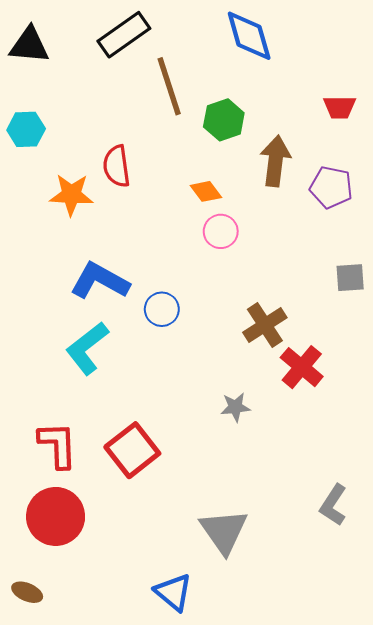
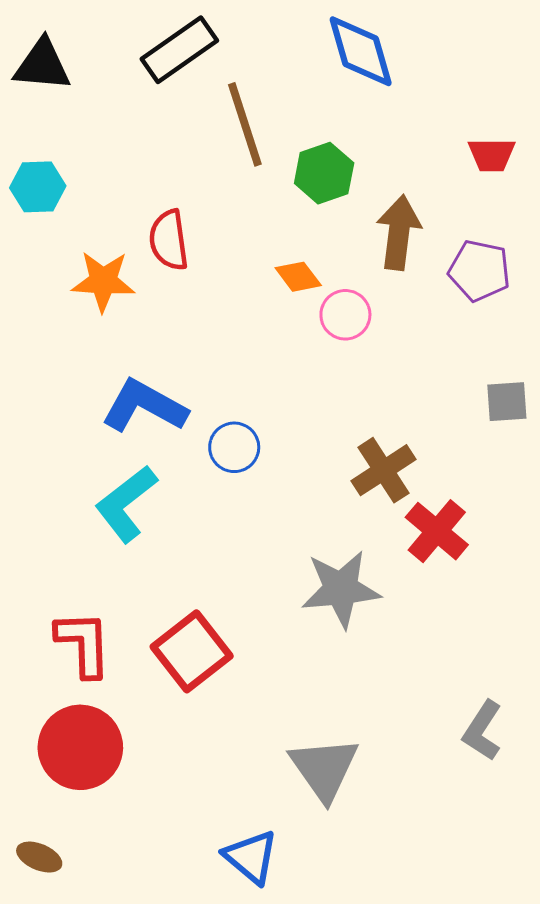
pink circle: (221, 231) -> (345, 315), moved
gray star: (235, 407) -> (341, 589), size x1.8

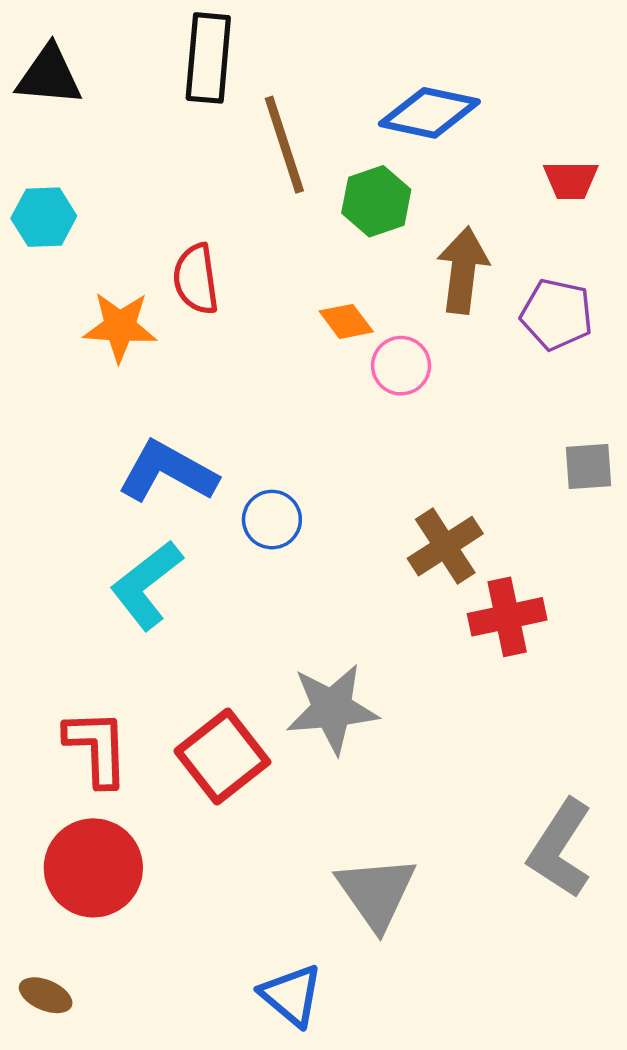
black rectangle: (179, 50) -> (208, 58), turned -50
blue diamond: (361, 51) -> (429, 113), moved, turned -62
red cross: (437, 531) -> (507, 617), turned 38
gray star: (341, 589) -> (332, 709), moved
gray L-shape: (482, 731) -> (560, 848), size x1.4

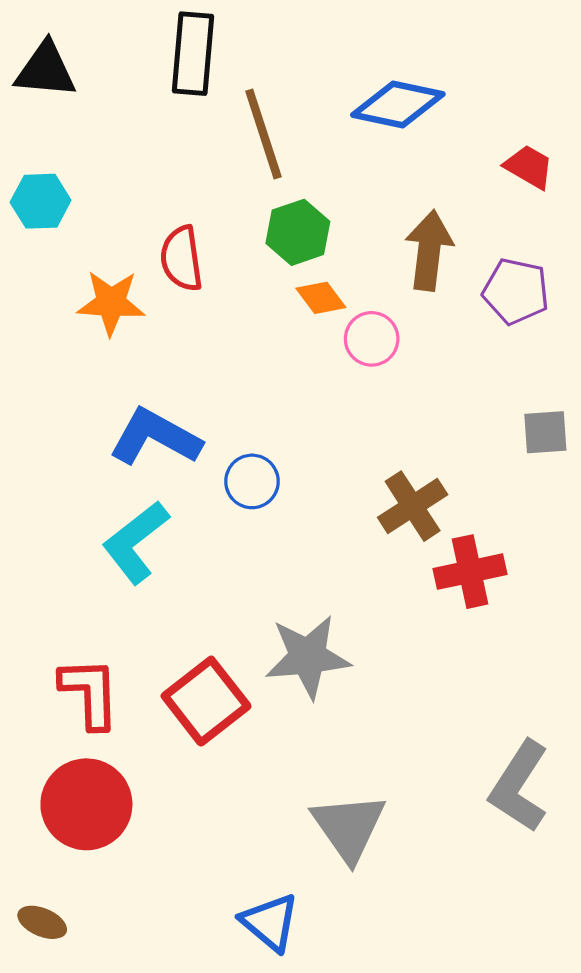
red trapezoid: (571, 180) -> (529, 167), turned -150
green hexagon: (376, 201) -> (298, 232), moved

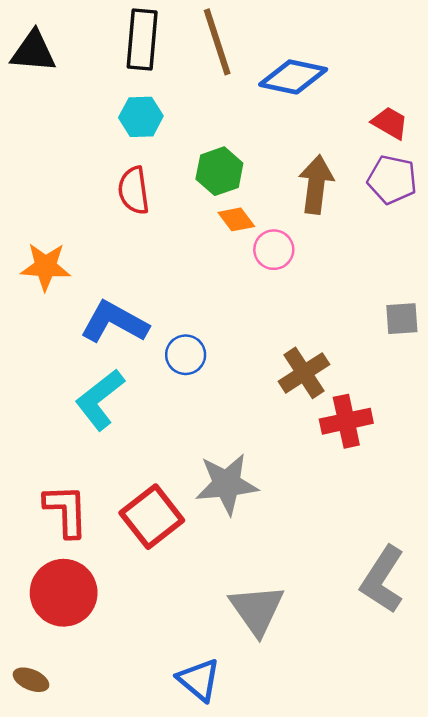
brown line: (263, 134) -> (217, 42), moved
cyan hexagon: (41, 201) -> (141, 117), moved
purple pentagon: (516, 291) -> (392, 180), moved
orange star: (111, 303) -> (45, 267), moved

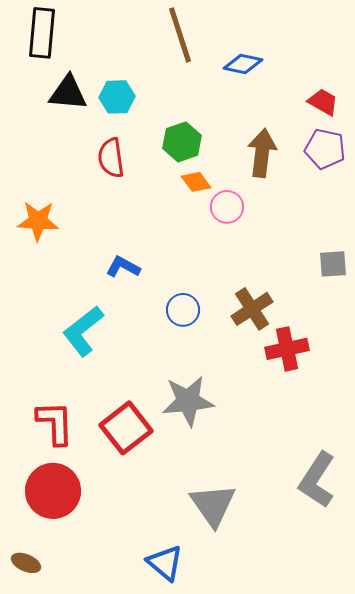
black rectangle: (142, 39) -> (42, 33), moved
black triangle: (33, 52) -> (68, 93), moved
blue diamond: (293, 77) -> (243, 64), size x0.7
blue L-shape: (114, 322) -> (123, 267), moved, size x0.6
blue circle: (186, 355) -> (183, 310), moved

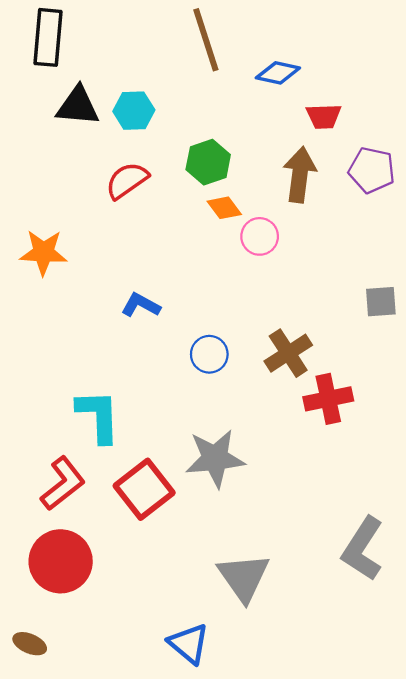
red trapezoid: (323, 102) -> (324, 116), moved, turned 148
red semicircle: (111, 158) -> (127, 180), turned 63
cyan L-shape: (83, 331) -> (98, 416), moved, turned 126
red L-shape: (55, 423) -> (63, 484), turned 54

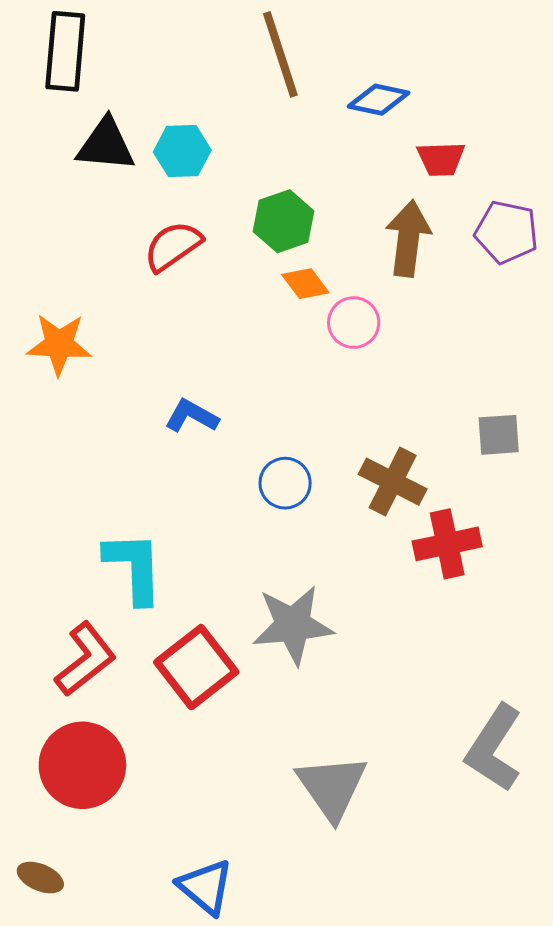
gray square: (381, 302) -> (499, 435), moved
brown cross: (288, 353) -> (393, 482), turned -30
blue triangle: (189, 644) -> (206, 887), moved

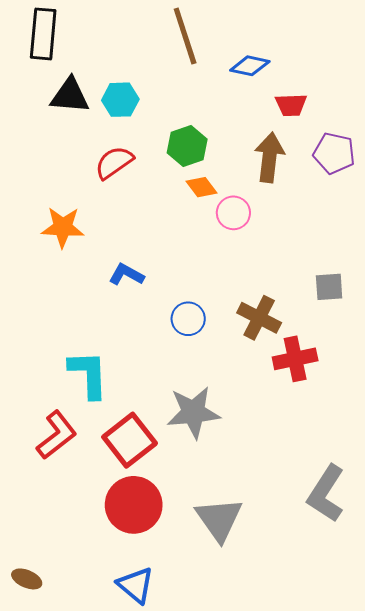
orange star: (59, 344) -> (63, 227), moved
red circle: (82, 765) -> (134, 505), moved

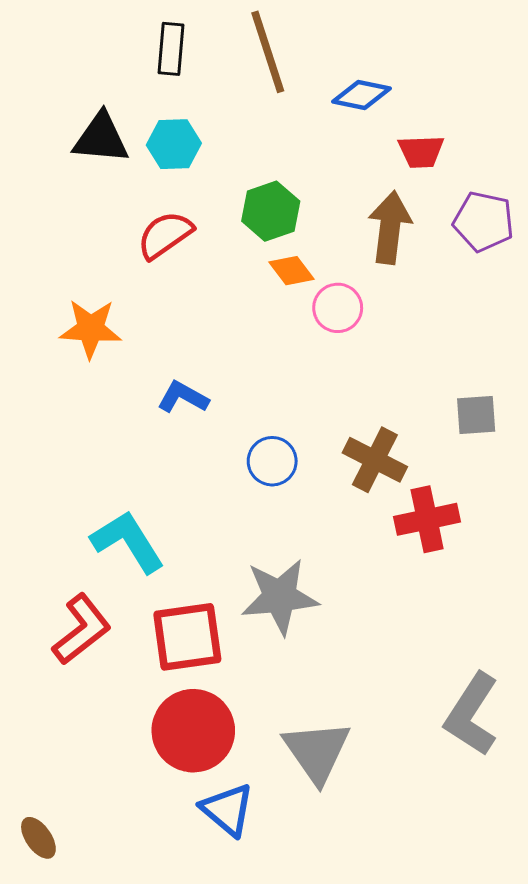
black rectangle: (43, 34) -> (171, 49), moved, size x0.7
cyan L-shape: (88, 374) -> (128, 542), turned -30
red square: (130, 440) -> (187, 637), turned 30
brown ellipse: (27, 579) -> (38, 838), turned 32
blue triangle: (136, 585) -> (228, 810), moved

